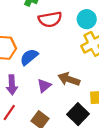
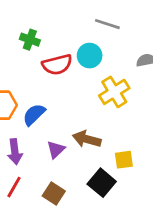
cyan circle: (87, 19) -> (90, 56), moved

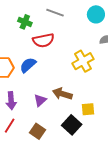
gray line: (107, 24) -> (55, 13), moved
cyan circle: (90, 56) -> (96, 14), moved
blue semicircle: (34, 115) -> (28, 65), moved

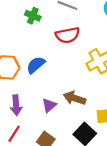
red semicircle: (43, 40) -> (68, 35), moved

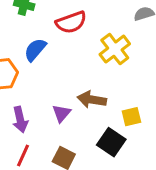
blue semicircle: (36, 65) -> (35, 50), moved

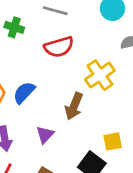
blue semicircle: (35, 50) -> (24, 93), moved
brown arrow: (92, 100) -> (74, 106), moved, turned -80

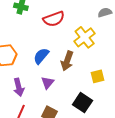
blue semicircle: (24, 93) -> (41, 56), moved
yellow square: (113, 141) -> (98, 76), moved

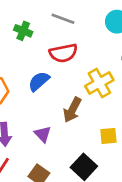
blue semicircle: (41, 56) -> (39, 81), moved
purple triangle: (48, 83) -> (43, 134), turned -32

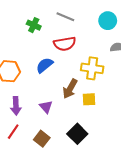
yellow cross: (99, 83) -> (92, 68), turned 35
yellow square: (108, 136) -> (89, 99), moved

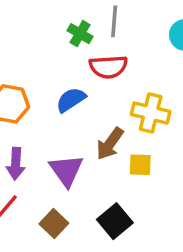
gray line: (65, 17) -> (114, 21), turned 66
green cross: (34, 25) -> (80, 34), moved
purple triangle: (46, 107) -> (66, 170), size x1.5

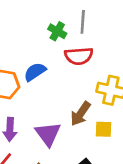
blue semicircle: (71, 100) -> (35, 72), moved

